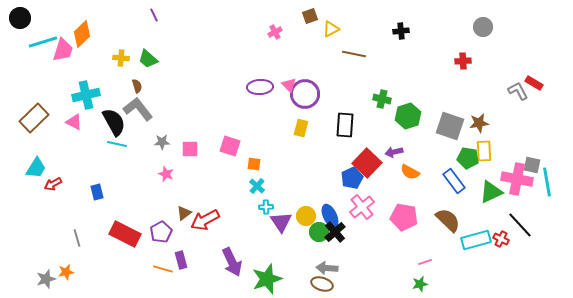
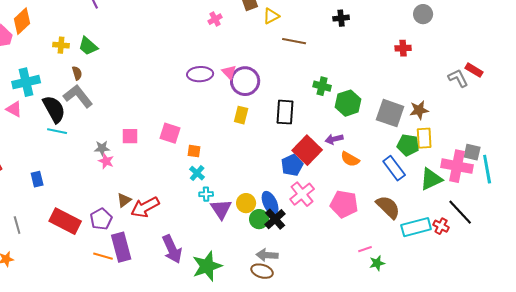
gray star: (162, 142) -> (102, 148), moved
purple rectangle: (181, 260) -> (121, 247), size x1.6
green star: (420, 284) -> (377, 263), moved

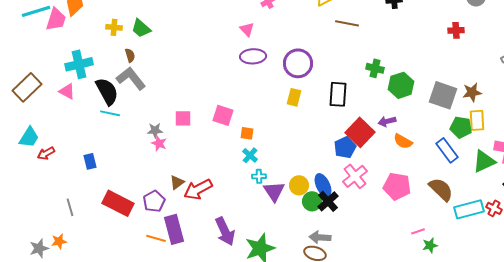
pink triangle: (229, 72) -> (247, 29), moved

